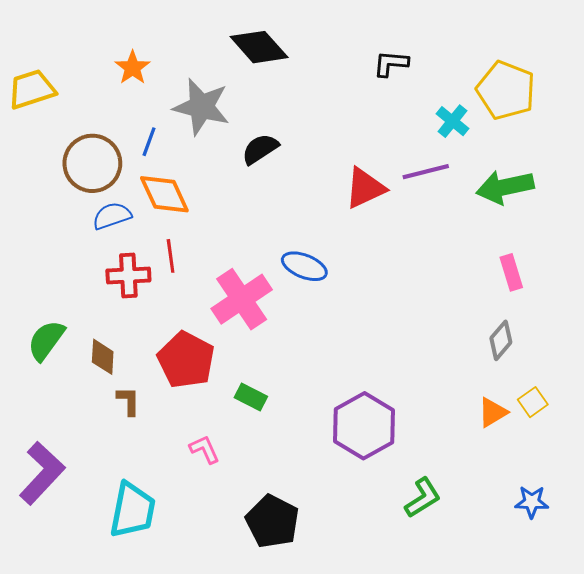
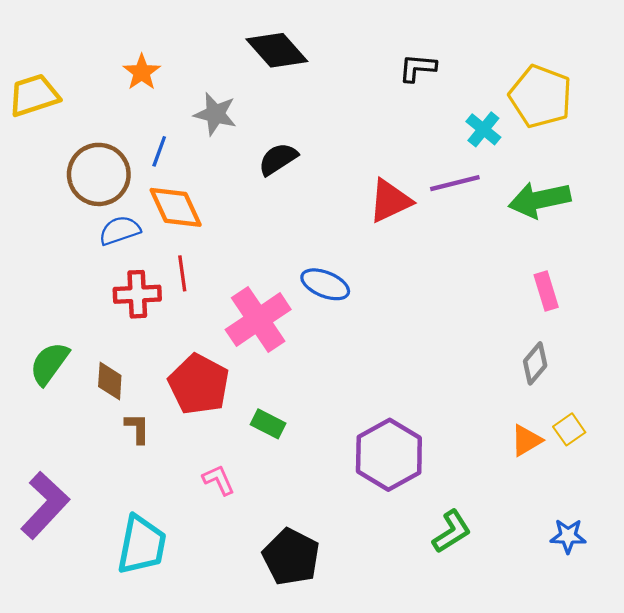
gray star: (201, 107) -> (215, 114), size x0.7

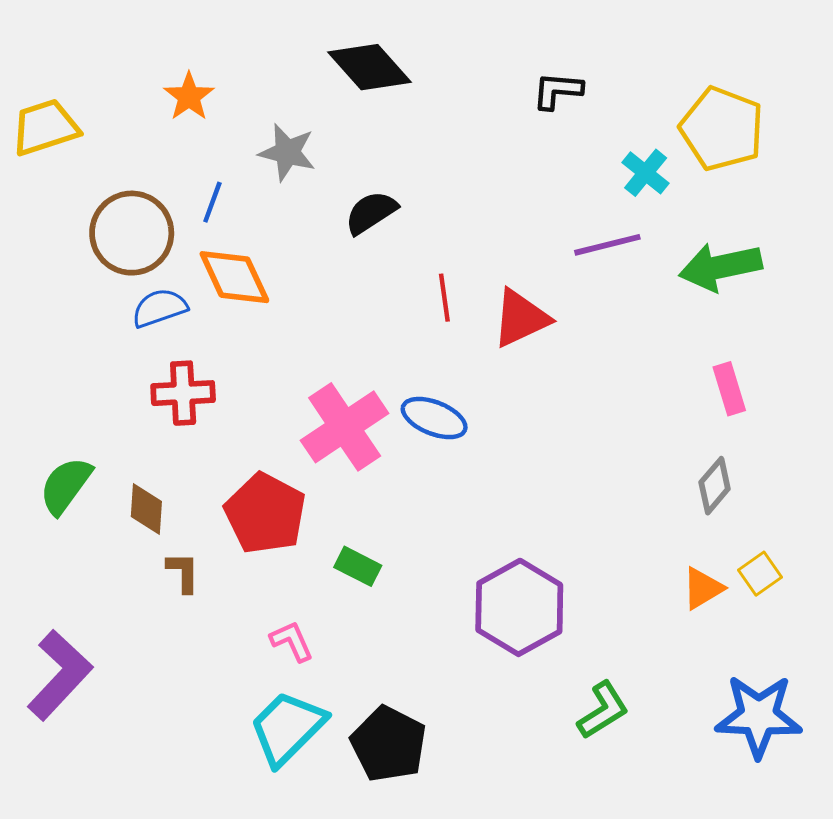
red triangle: (390, 201) -> (521, 318), moved
red line: (182, 273) -> (444, 298), moved
blue ellipse: (325, 284) -> (434, 418), moved
blue star: (568, 536) -> (759, 716), size x1.8
cyan trapezoid: (142, 545) -> (287, 728), moved, turned -146

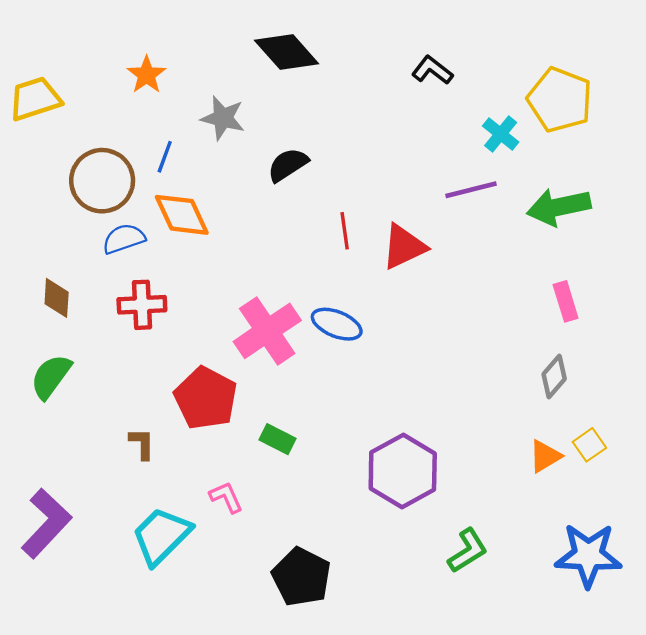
black L-shape: (557, 91) -> (432, 70), turned 33
brown diamond: (146, 509) -> (57, 298), moved
cyan trapezoid: (287, 728) -> (161, 536), moved

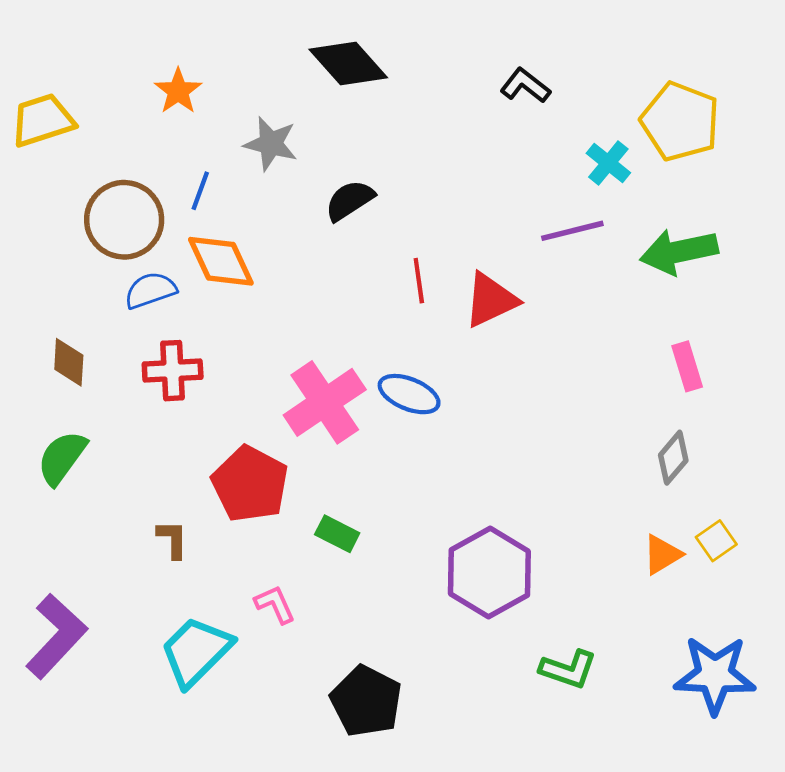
green L-shape: (468, 551) -> (568, 669), turned 51

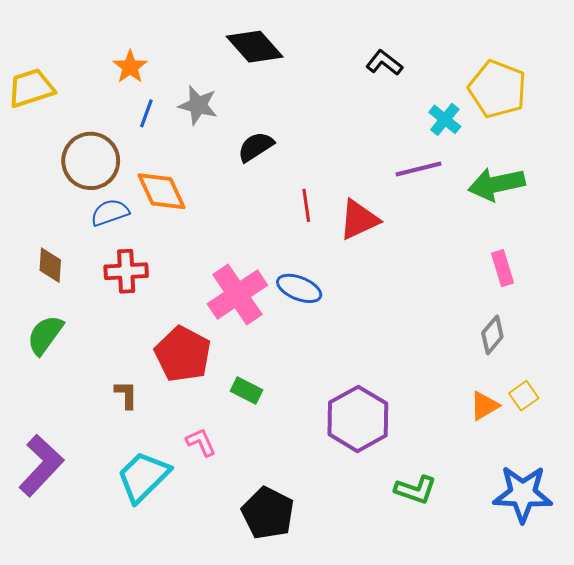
blue line: (200, 191) -> (146, 113), moved

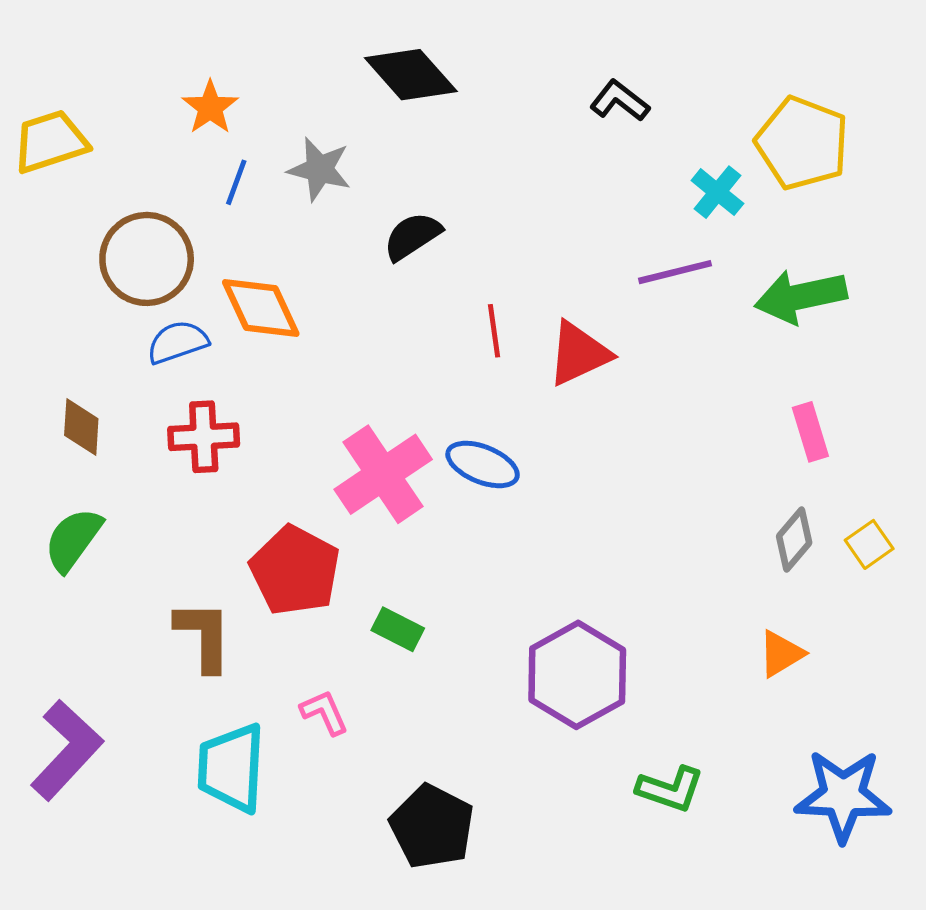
brown L-shape: (126, 395) -> (204, 636), size x1.6
yellow square: (524, 396) -> (869, 544), moved
cyan trapezoid: (143, 477) -> (231, 768), turned -42

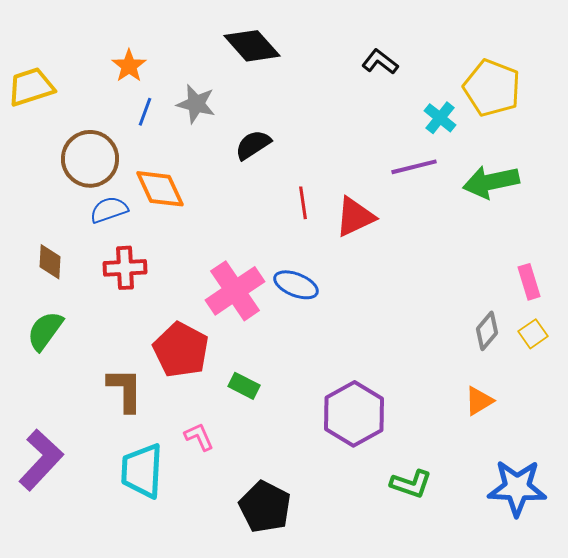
pink rectangle: (810, 432) -> (529, 282), moved

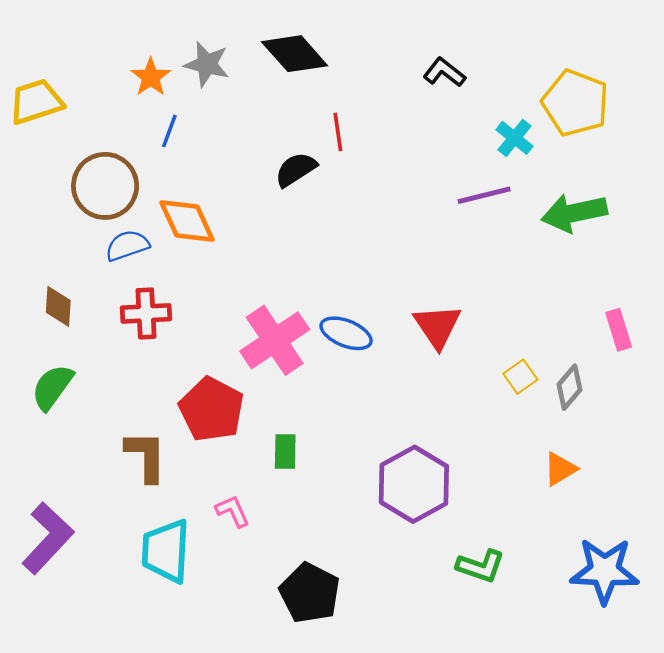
gray star: (196, 104) -> (207, 64), moved
red line: (303, 203) -> (338, 132), moved
red triangle: (355, 217) -> (437, 326), moved, turned -39
yellow square: (533, 334) -> (520, 377), moved
green rectangle: (244, 386) -> (285, 451), turned 64

